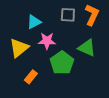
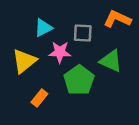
gray square: (68, 15) -> (83, 33), moved
orange L-shape: (92, 15) -> (117, 19), turned -90

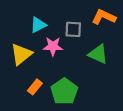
green pentagon: (79, 80) -> (64, 91), moved

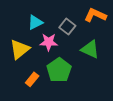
gray square: (73, 29) -> (67, 27), turned 35
green pentagon: (64, 91) -> (59, 70), moved

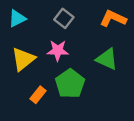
cyan triangle: (35, 22) -> (17, 18), moved
gray square: (67, 27) -> (64, 18), moved

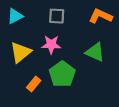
gray square: (64, 18) -> (57, 16), turned -35

